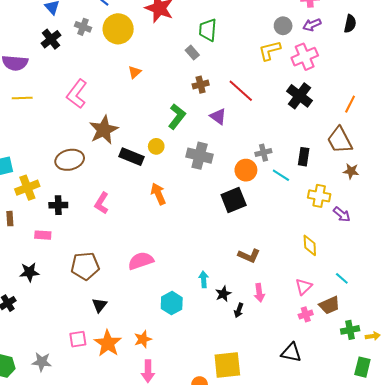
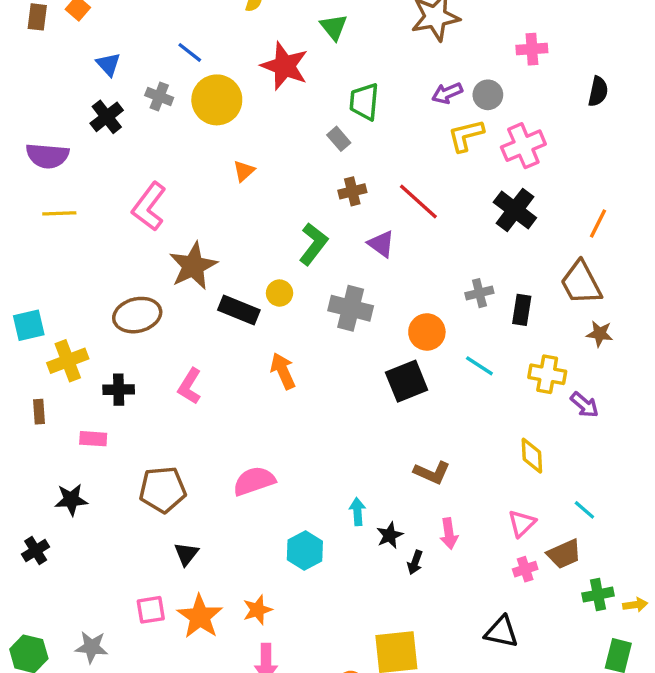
purple arrow: (312, 25) -> (447, 93), moved
gray cross: (263, 153) -> (479, 293), moved
cyan line: (281, 175) -> (479, 366), moved

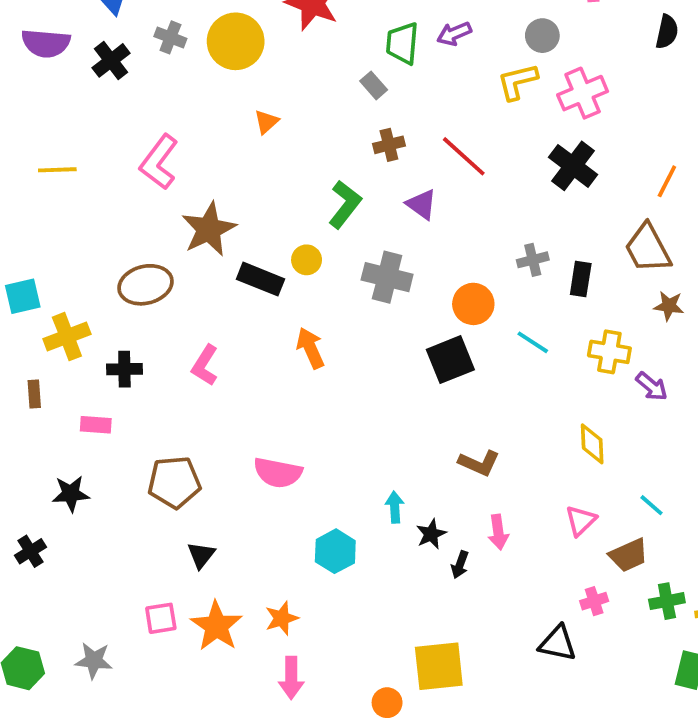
purple arrow: (447, 93) -> (454, 34), moved
purple semicircle: (47, 156) -> (46, 43), moved
pink semicircle: (254, 481) -> (278, 473), turned -150
pink cross: (525, 569) -> (594, 601), moved

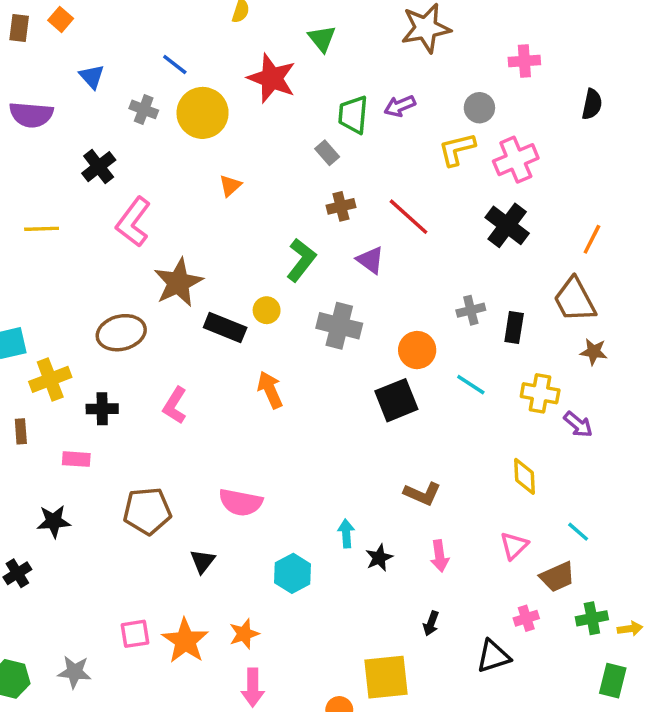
black cross: (111, 60) -> (99, 167), moved
black triangle: (201, 555) -> (203, 561), moved
black arrow: (460, 565) -> (431, 623), moved
black triangle: (558, 643) -> (493, 656), turned -30

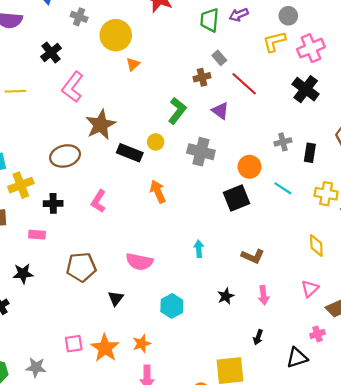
yellow circle: (203, 113) -> (116, 35), moved
gray rectangle: (327, 153) -> (219, 58), moved
cyan arrow: (346, 533) -> (199, 249), moved

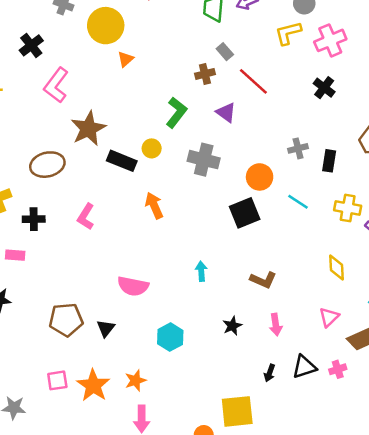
black cross: (306, 89) -> (324, 88), size x0.7
brown pentagon: (81, 267) -> (66, 320), moved
black triangle: (297, 358) -> (304, 367), moved

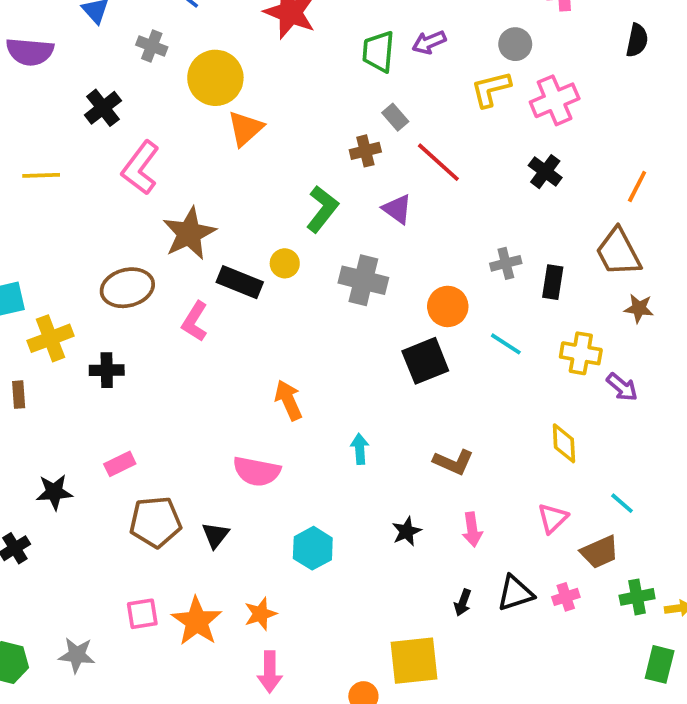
orange triangle: (126, 59) -> (245, 128), size x1.5
orange arrow: (154, 205) -> (288, 400), moved
pink L-shape: (86, 217) -> (195, 321), moved
pink rectangle: (15, 255) -> (120, 464), moved, turned -30

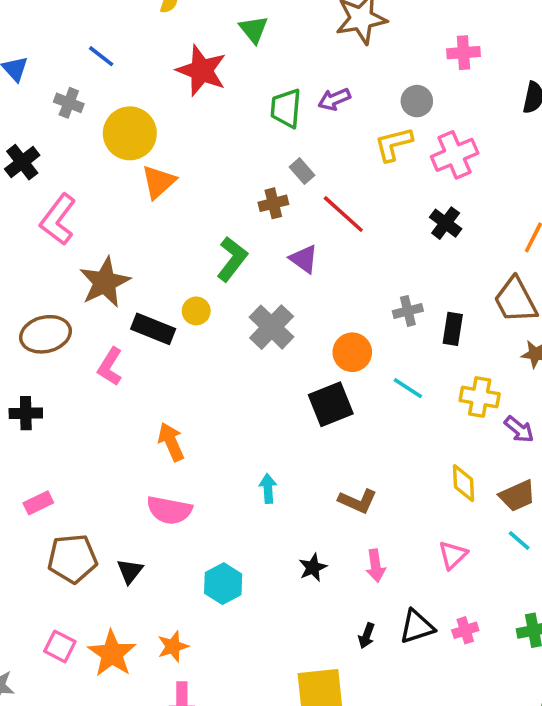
gray cross: (363, 280) -> (272, 327), turned 30
orange arrow: (288, 400) -> (171, 442), moved
brown trapezoid: (600, 552) -> (517, 496), moved
pink square: (142, 614) -> (60, 646), turned 36

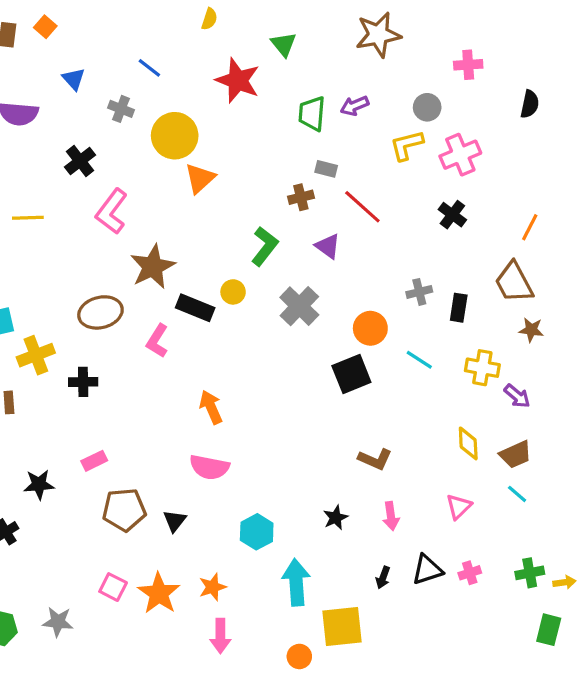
gray rectangle: (302, 171) -> (326, 169), turned -35
cyan arrow: (268, 489) -> (296, 582), moved, size x1.8

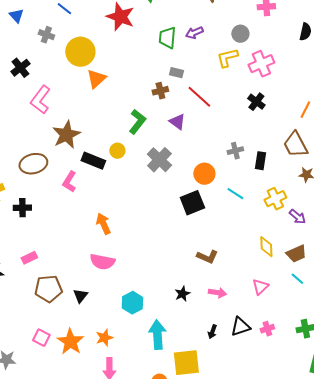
yellow cross: (482, 368) -> (275, 199), turned -35
pink arrow: (391, 516) -> (217, 293), turned -72

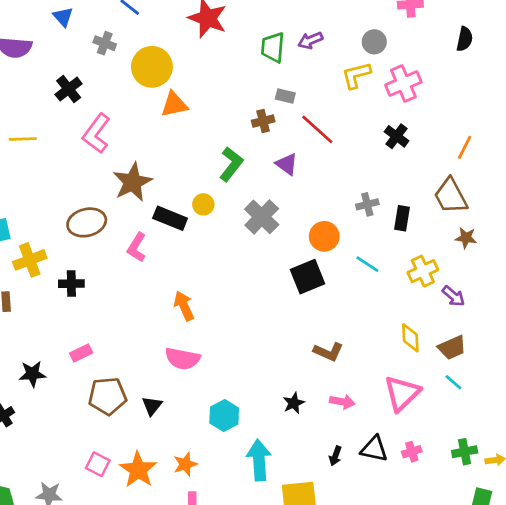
orange triangle: (96, 79) -> (174, 104), turned 30
pink triangle: (260, 287) -> (402, 393), size x1.6
black triangle: (240, 327) -> (374, 449), turned 30

